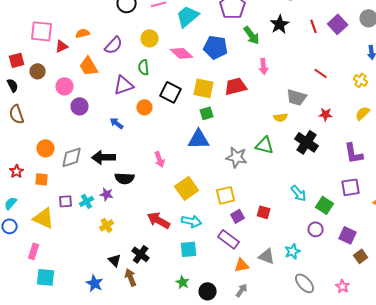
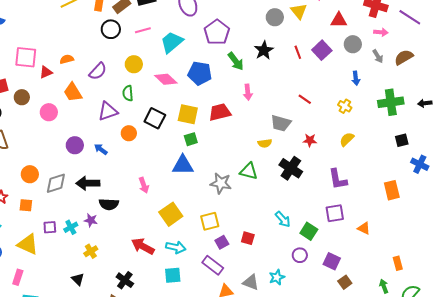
purple circle: (80, 106) -> (75, 145), moved
black triangle: (115, 260) -> (78, 279), moved

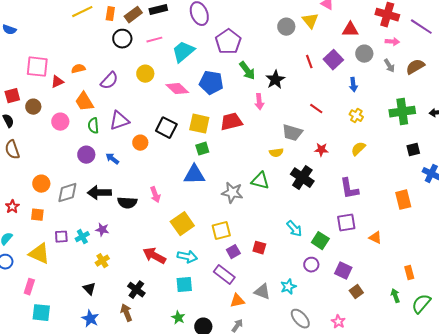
black star: (264, 50) -> (275, 80), moved
blue arrow: (356, 78) -> (353, 85), moved
green semicircle: (128, 93) -> (93, 126), moved
black semicircle: (109, 204) -> (127, 203), moved

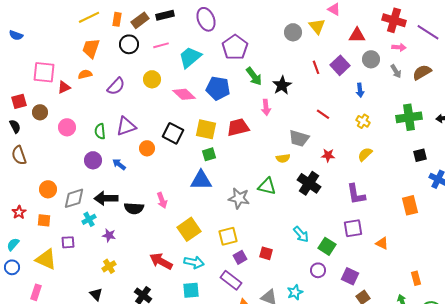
orange trapezoid: (84, 102) -> (91, 48), moved, turned 50
cyan cross: (82, 237) -> (89, 219), moved

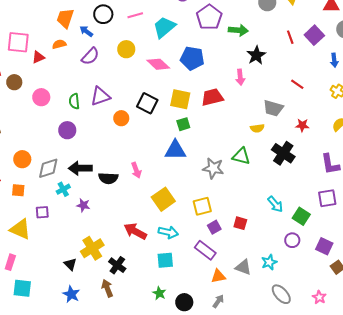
green arrow: (254, 76) -> (238, 30), moved, turned -48
blue arrow: (119, 164) -> (86, 31), moved
yellow cross: (109, 266) -> (92, 248), moved, size x1.6

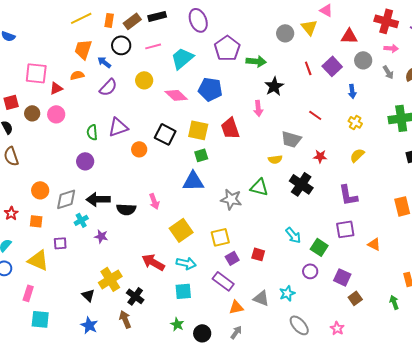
pink circle: (41, 97) -> (56, 114), moved
red trapezoid: (212, 97) -> (230, 128), turned -95

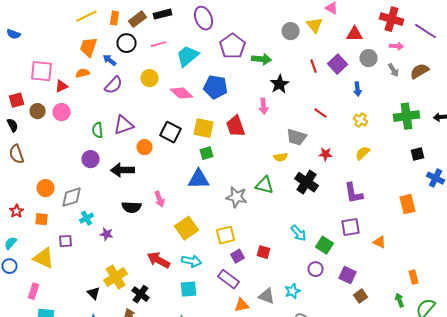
black arrow: (98, 199) -> (122, 170), moved

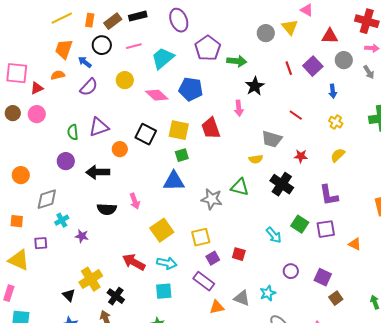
orange circle: (46, 188) -> (21, 175), moved
green square: (324, 245) -> (300, 224), moved

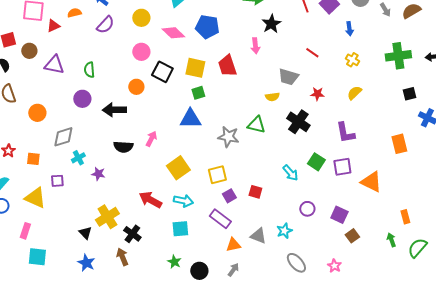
pink circle: (37, 114) -> (141, 52), moved
purple triangle: (99, 127) -> (54, 65), moved, turned 30
pink arrow: (135, 201) -> (151, 139), turned -133
orange triangle: (355, 244) -> (371, 182), size x1.6

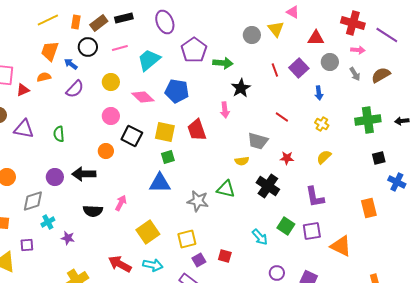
purple circle: (82, 99) -> (55, 177), moved

